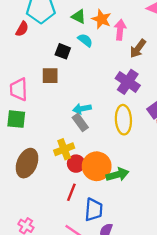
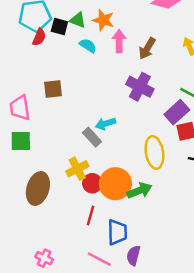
red semicircle: (22, 29) -> (39, 37), moved
pink arrow: (120, 30) -> (119, 41), moved
black square: (63, 51) -> (59, 27), moved
cyan arrow: (82, 109) -> (105, 124), moved
yellow ellipse: (123, 120) -> (154, 152), moved

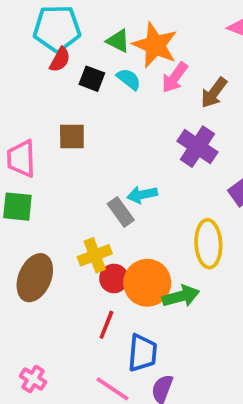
orange star: (103, 20) -> (155, 45), size x1.4
black square: (59, 27) -> (92, 79), moved
pink arrow: (119, 41) -> (175, 77), turned -150

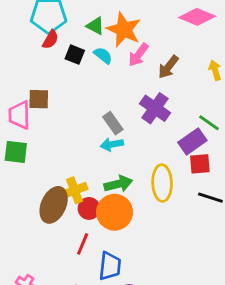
brown square: (72, 136) -> (39, 99), moved
gray rectangle: (121, 212) -> (113, 123), moved
brown ellipse: (35, 278) -> (54, 205), moved
green arrow: (181, 296) -> (118, 184), moved

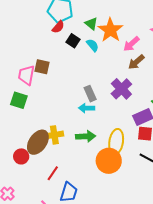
pink arrow: (138, 55) -> (131, 44), moved
red circle: (89, 208) -> (21, 156), moved
orange circle: (115, 212) -> (109, 161), moved

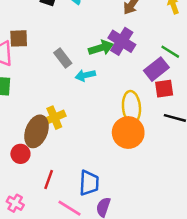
gray rectangle: (90, 94) -> (63, 58), moved
green arrow: (86, 136) -> (101, 48), moved
red line: (53, 173) -> (49, 179), moved

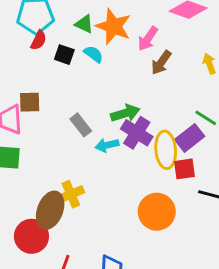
purple cross: (122, 41) -> (137, 133), moved
red square: (164, 89) -> (184, 169), moved
yellow ellipse: (131, 107) -> (166, 150), moved
red circle: (20, 154) -> (31, 236), size x1.5

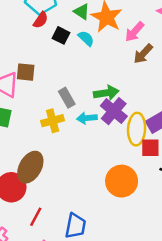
yellow cross: (71, 194) -> (53, 121), moved

